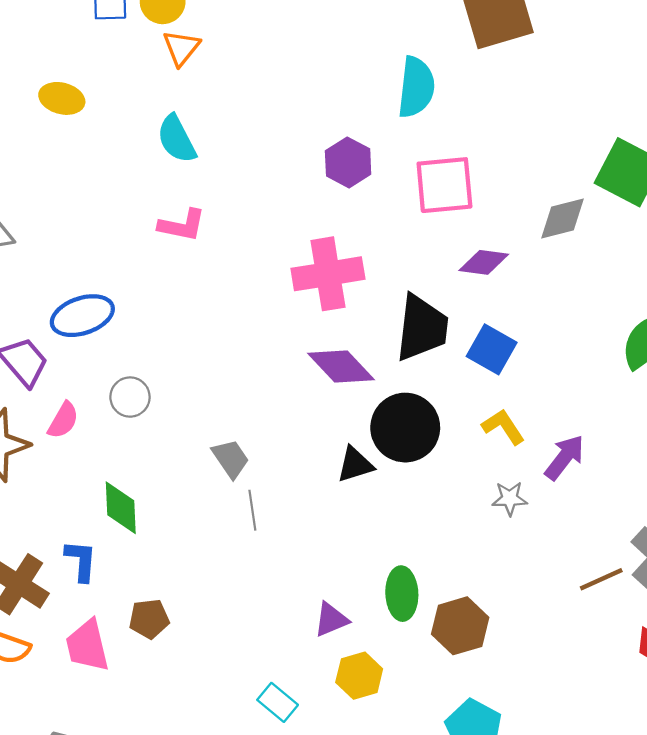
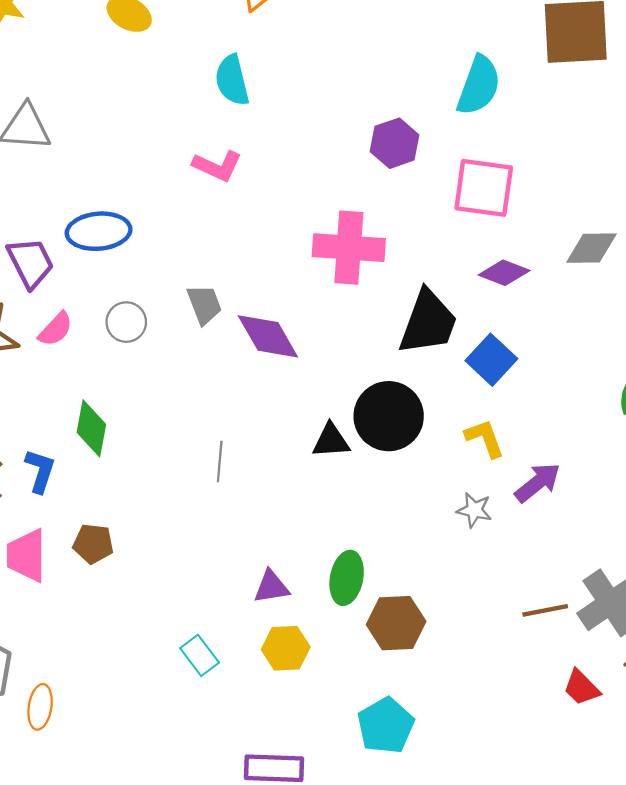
purple diamond: (341, 366) -> (268, 336), moved
gray trapezoid: (231, 459) -> (204, 304), moved

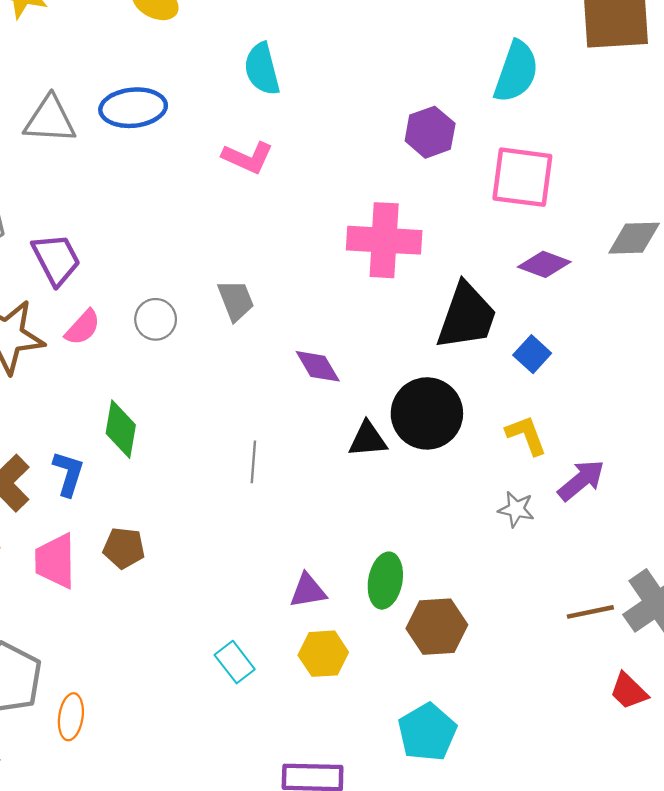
blue ellipse: (99, 231) -> (133, 108), moved
purple diamond: (268, 336) -> (318, 366), moved, size x0.7
blue square: (491, 360) -> (532, 354), size x0.7

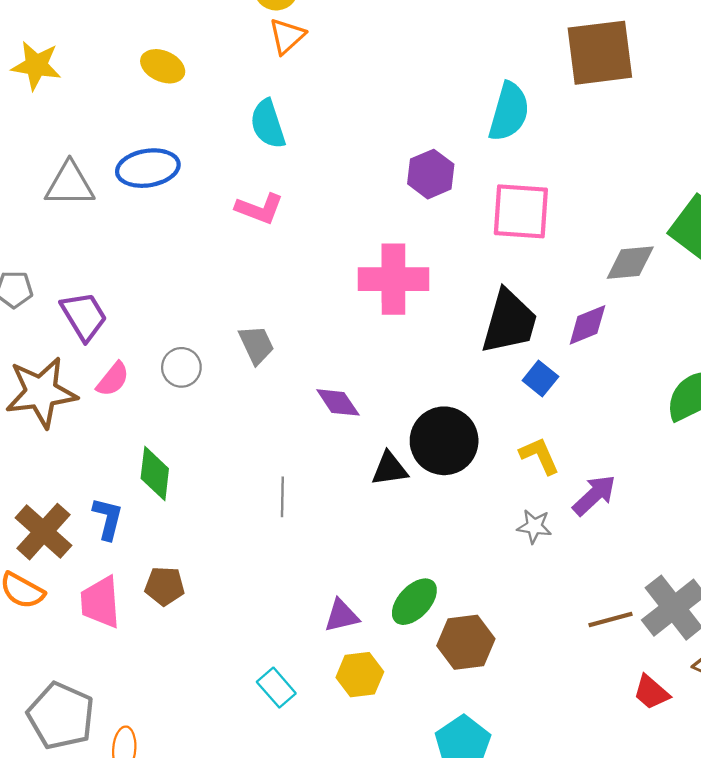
purple diamond: (544, 264) -> (587, 325), moved, turned -39
black trapezoid: (467, 316) -> (509, 322), moved
green ellipse: (385, 581) -> (414, 602), turned 36

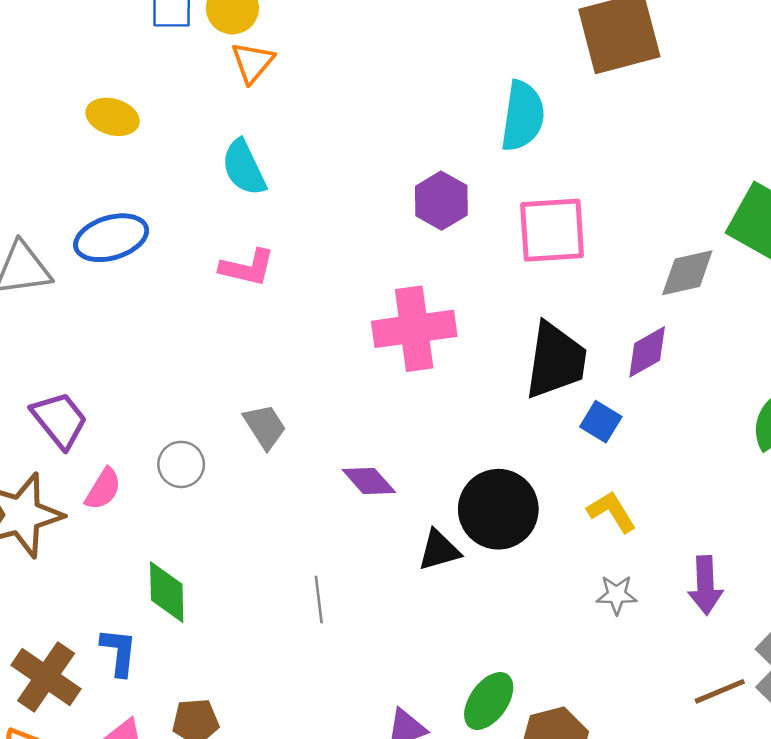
purple arrow: (594, 495) -> (705, 585), moved, turned 138

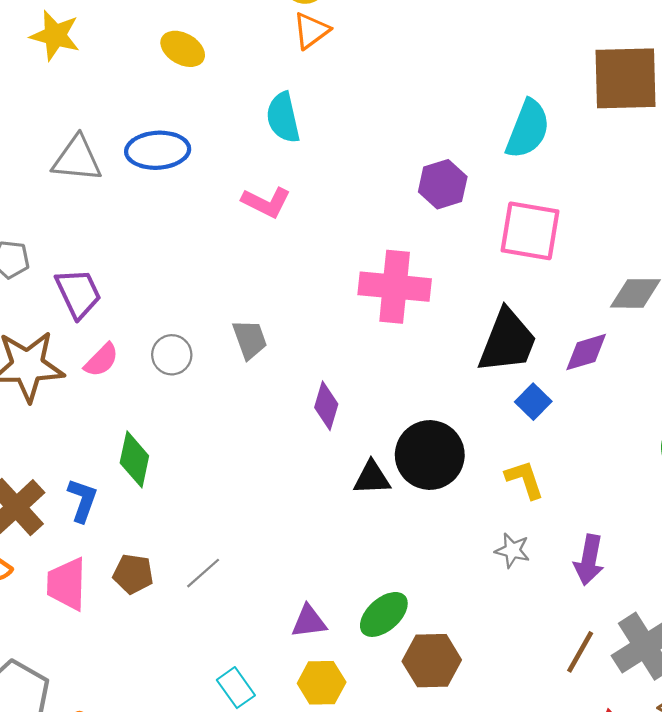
purple diamond: (369, 481) -> (326, 406), turned 45
gray line: (319, 599) -> (203, 573), moved, turned 42
brown line: (720, 691) -> (580, 652), turned -51

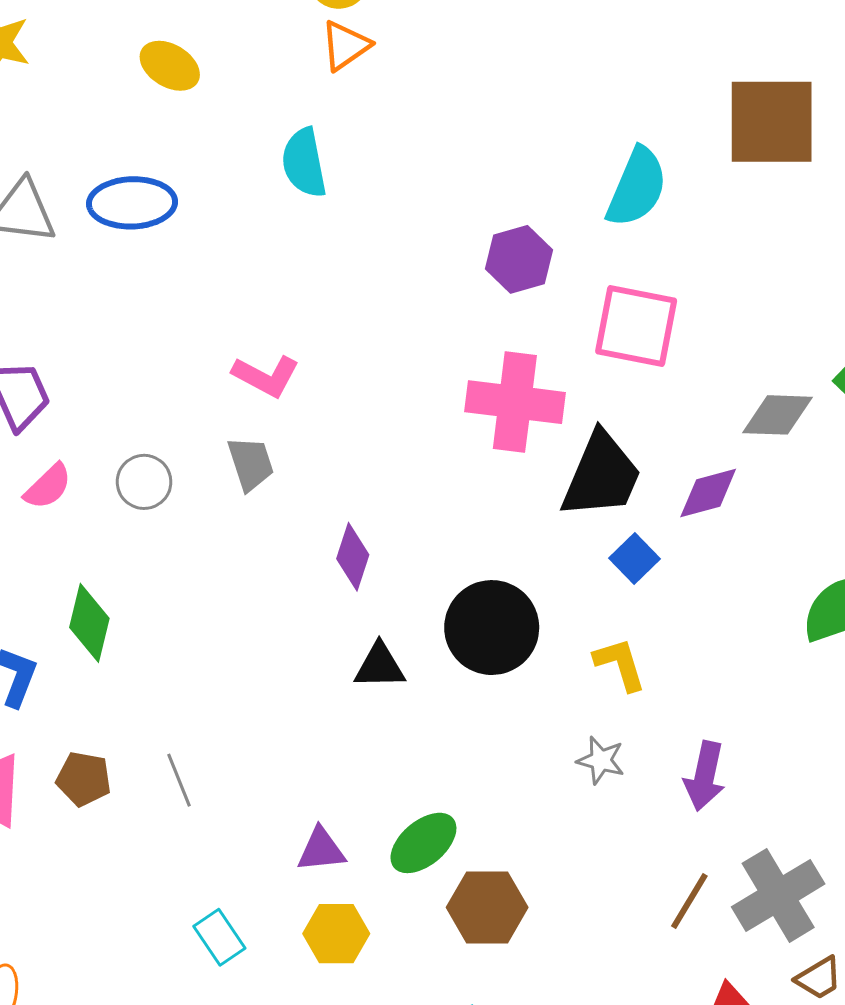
pink L-shape: (266, 202) -> (266, 376), moved
pink cross: (395, 287) -> (515, 402), moved
black triangle: (372, 478) -> (380, 666), moved
gray line: (203, 573) -> (179, 780), turned -72

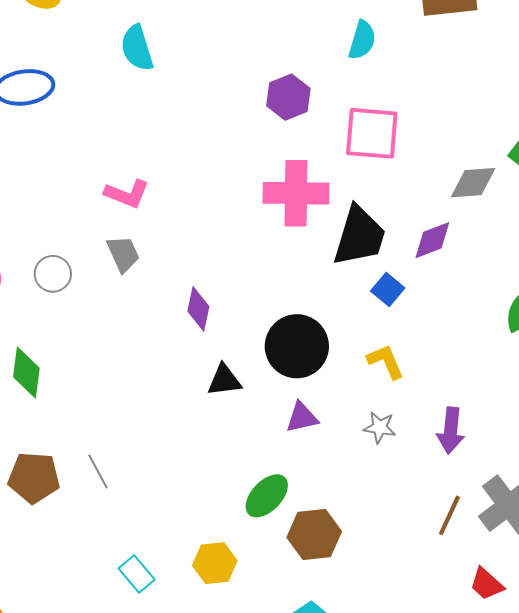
cyan semicircle: (637, 187) -> (362, 40), size x0.7
brown pentagon: (84, 779) -> (34, 478), size x1.4
purple triangle: (321, 850) -> (302, 417), moved

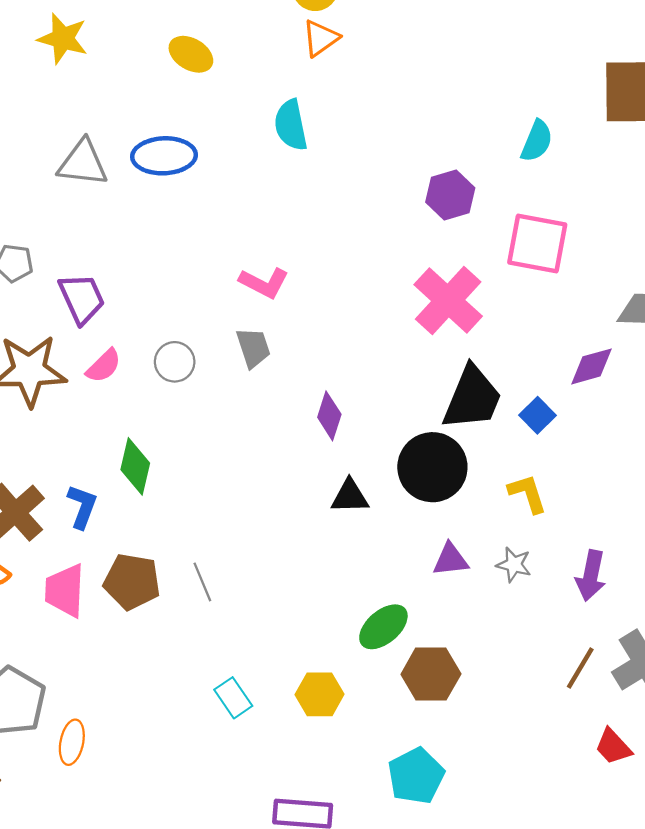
pink cross: (296, 193) -> (448, 300), turned 36
black trapezoid: (359, 236) -> (472, 398), moved
purple triangle: (302, 417) -> (451, 560), moved

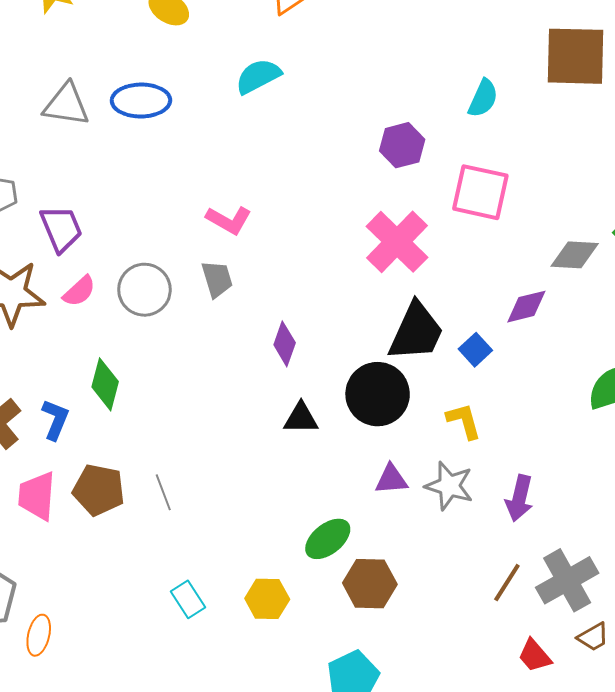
cyan semicircle: (291, 125) -> (258, 76), turned 72
gray circle: (175, 362) -> (144, 290), size x1.4
gray star: (514, 565) -> (449, 486), size x1.5

